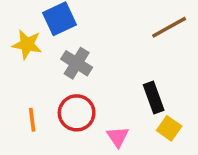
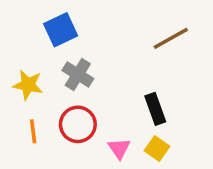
yellow star: (27, 44) -> (28, 85), moved
yellow square: (169, 128) -> (157, 148), moved

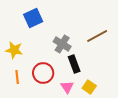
brown line: (171, 38) -> (97, 36), moved
gray cross: (78, 74) -> (62, 44), moved
black rectangle: (155, 109) -> (74, 64), moved

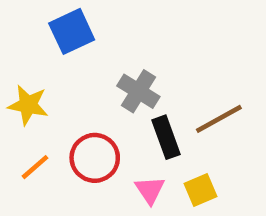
brown line: (97, 36) -> (219, 119), moved
orange line: (17, 77) -> (35, 167), turned 56
yellow square: (89, 87) -> (200, 190), turned 32

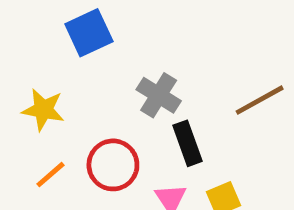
brown line: (219, 119) -> (260, 100), moved

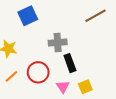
gray cross: (159, 95) -> (58, 43), turned -36
brown line: (260, 100) -> (96, 16), moved

